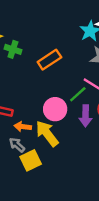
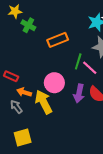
green line: (78, 94) -> (78, 61), moved, turned -42
yellow square: (31, 160) -> (23, 137), moved

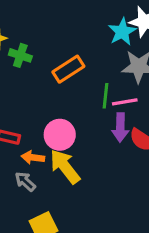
pink line: (90, 68) -> (125, 102), turned -42
pink circle: (54, 83) -> (60, 135), moved
purple arrow: (79, 93) -> (120, 128), moved

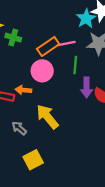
pink line: (125, 102) -> (66, 43), moved
pink circle: (60, 135) -> (42, 71), moved
orange arrow: (33, 157) -> (23, 90), moved

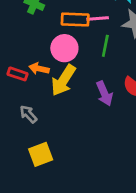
orange rectangle: (48, 46) -> (75, 20), turned 30
purple arrow: (87, 87) -> (104, 93), moved, turned -30
yellow arrow: (47, 117) -> (63, 80), moved, turned -115

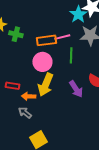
orange arrow: (39, 69) -> (29, 96), moved

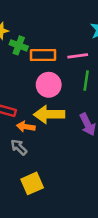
orange rectangle: (47, 40) -> (43, 55), moved
yellow arrow: (46, 85) -> (49, 114), turned 60

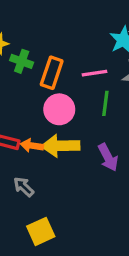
orange rectangle: (43, 55) -> (52, 73), turned -70
orange arrow: (26, 127) -> (32, 146), moved

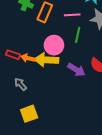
pink circle: (59, 109) -> (54, 45), moved
purple arrow: (108, 157) -> (76, 70), turned -36

